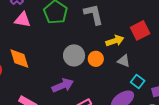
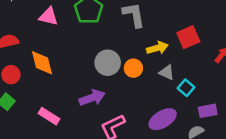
cyan square: (138, 81) -> (186, 88), moved

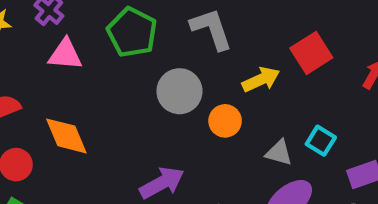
gray circle: (108, 63) -> (179, 91), moved
gray triangle: (167, 72) -> (279, 153), moved

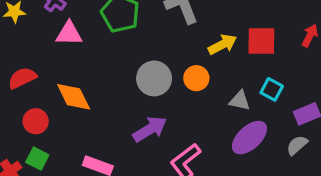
red square: (311, 53) -> (261, 41), moved, turned 36
gray circle: (179, 91) -> (154, 78), moved

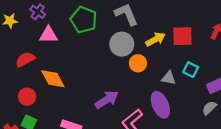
red semicircle: (22, 78) -> (25, 59), moved
gray circle: (154, 78) -> (122, 44), moved
purple ellipse: (249, 138) -> (160, 105), moved, turned -70

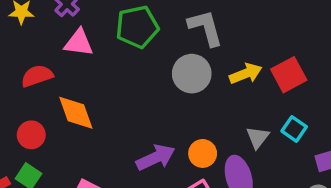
green pentagon: (84, 20) -> (137, 27), turned 30
red square: (182, 36) -> (289, 75), turned -35
orange circle: (138, 63) -> (203, 153), moved
gray triangle: (169, 78) -> (258, 137), turned 49

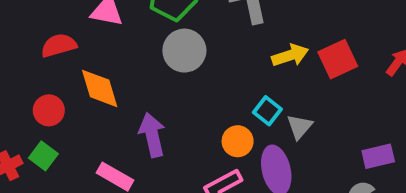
gray circle: (192, 74) -> (184, 51), moved
cyan square: (294, 129) -> (267, 111), moved
purple arrow: (156, 158) -> (152, 135), moved, turned -81

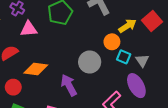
gray circle: (184, 51) -> (90, 62), moved
orange diamond: (100, 88) -> (36, 69), turned -50
orange circle: (238, 141) -> (112, 42), moved

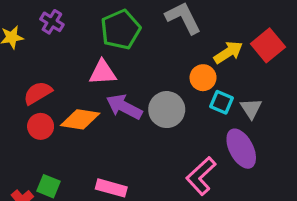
pink triangle: (29, 29) -> (103, 72), moved
purple arrow: (69, 85) -> (124, 107), moved, turned -35
red circle: (13, 87) -> (41, 126), moved

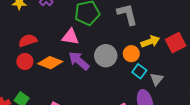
gray circle: (167, 110) -> (106, 56), moved

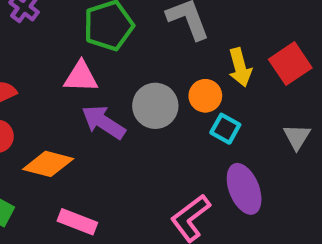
yellow arrow: (150, 42) -> (240, 67), turned 102
orange diamond: (50, 63) -> (48, 164), moved
gray triangle: (157, 79) -> (297, 137), moved

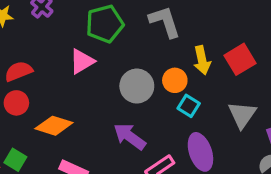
pink triangle: (81, 77) -> (82, 61), turned -36
purple arrow: (103, 122) -> (130, 136), moved
gray triangle: (297, 137) -> (242, 115), size x1.4

